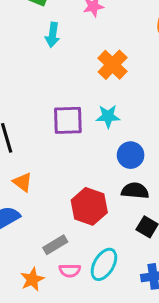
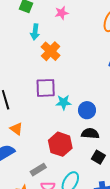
orange cross: (113, 65) -> (51, 51), moved
cyan star: (108, 116) -> (64, 102), moved

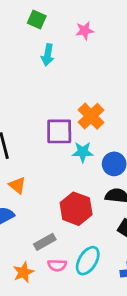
orange cross: (51, 51) -> (91, 116), moved

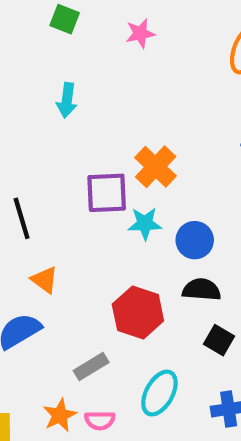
cyan arrow: (48, 55) -> (67, 100), moved
pink semicircle: (57, 265) -> (100, 420), moved

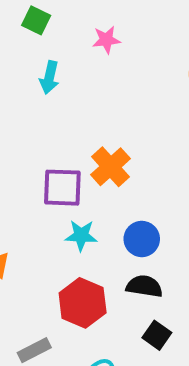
cyan arrow: (67, 100) -> (49, 77), moved
cyan star: (145, 223) -> (81, 235), moved

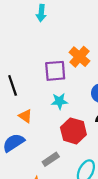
cyan star: (81, 235) -> (59, 101), moved

